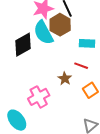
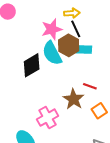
cyan rectangle: (87, 43) -> (84, 50), moved
brown star: (65, 79) -> (74, 99), size x1.5

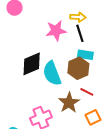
brown hexagon: (69, 45) -> (78, 68), moved
cyan semicircle: (52, 53) -> (52, 73), moved

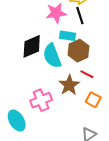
cyan rectangle: (85, 55) -> (67, 36), moved
orange square: (93, 117) -> (93, 100), turned -35

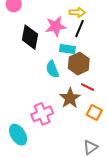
black line: (80, 16) -> (79, 29), turned 42
black diamond: (32, 46) -> (30, 37), moved, turned -55
cyan semicircle: (52, 56) -> (52, 69), size x0.7

